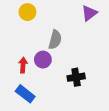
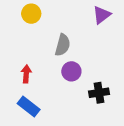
purple circle: (43, 60) -> (71, 71), moved
black cross: (76, 77) -> (99, 93), moved

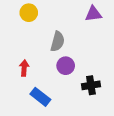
purple triangle: (102, 15) -> (93, 14), turned 30
blue rectangle: (29, 107) -> (40, 97), moved

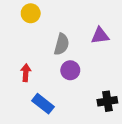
purple triangle: (93, 14) -> (100, 36), moved
black cross: (91, 85) -> (107, 101), moved

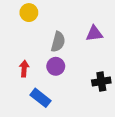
purple circle: (70, 70) -> (56, 66), moved
black cross: (107, 101) -> (101, 81), moved

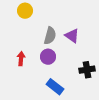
purple triangle: (94, 34) -> (72, 36), moved, turned 42
blue rectangle: (41, 98) -> (55, 87), moved

